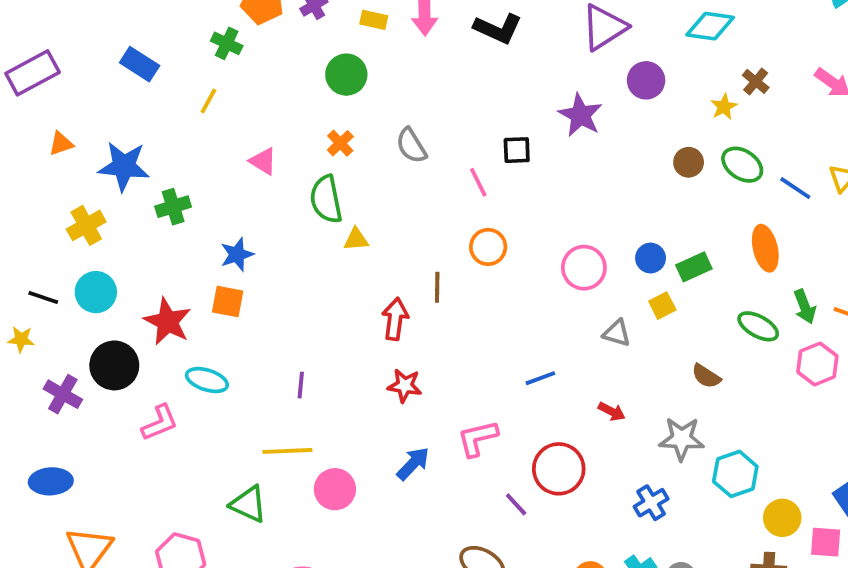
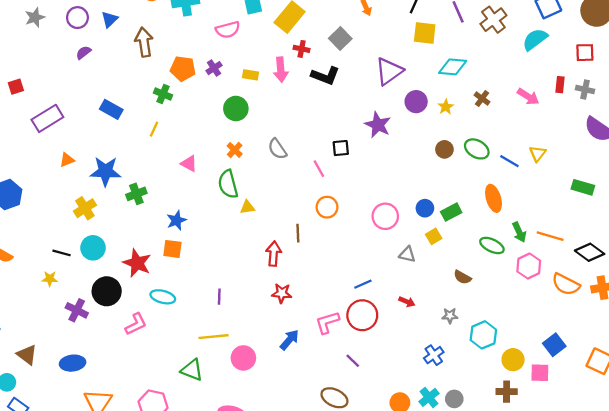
yellow star: (724, 107) -> (446, 107), moved
gray star: (682, 439) -> (450, 316), size x0.6
red circle: (559, 469) -> (362, 315), moved

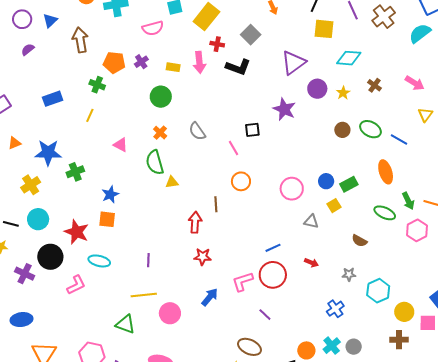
blue rectangle: (111, 109) -> (53, 99), turned -48
yellow triangle: (538, 154) -> (425, 115), moved

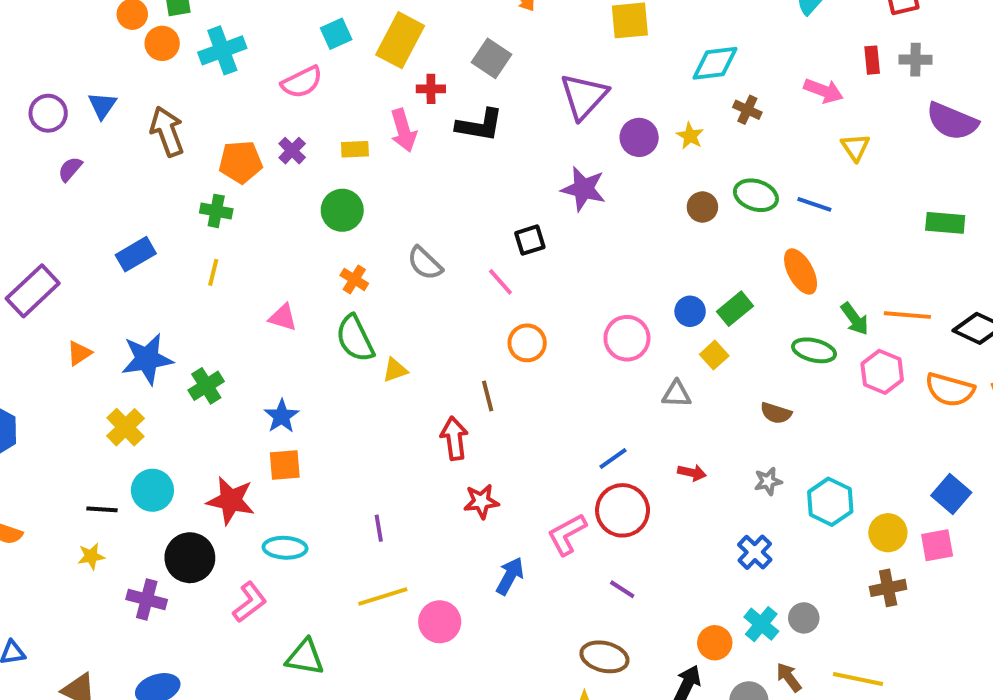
cyan diamond: (349, 58) -> (715, 63), moved
green triangle: (125, 324) -> (305, 657), moved

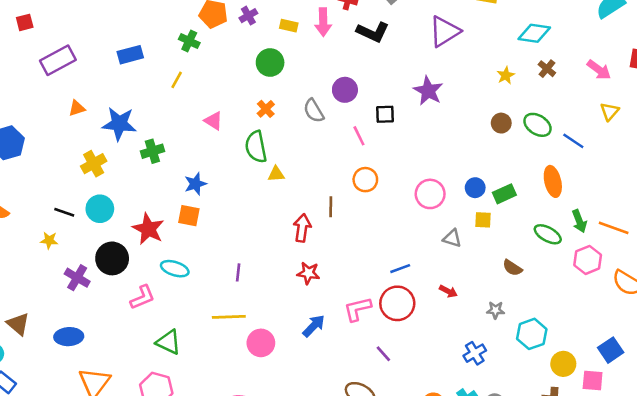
purple circle: (639, 137) -> (345, 90), moved
yellow square: (714, 355) -> (483, 220), turned 30

